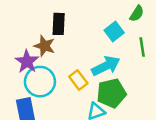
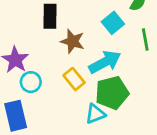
brown star: (45, 46) -> (73, 41), moved
cyan circle: (40, 82) -> (31, 82), size x0.6

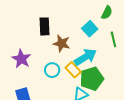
yellow rectangle: (74, 79) -> (73, 70), moved
cyan circle: (31, 82) -> (52, 70), moved

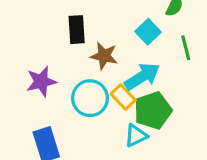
purple star: (21, 59) -> (41, 81), turned 30
cyan circle: (52, 70) -> (90, 98), size x1.5

